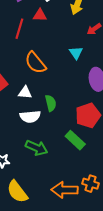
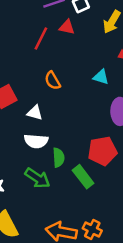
cyan triangle: (76, 53) -> (101, 77), turned -48
orange semicircle: (35, 63) -> (53, 81), size x0.7
green semicircle: (51, 103) -> (59, 158), moved

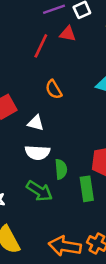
green rectangle: (83, 177) -> (87, 189), turned 30

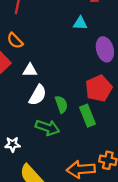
orange semicircle: (54, 89) -> (15, 41), moved
white semicircle: (37, 153) -> (38, 95), turned -50

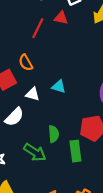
cyan triangle: (80, 23) -> (59, 87), moved
white semicircle: (38, 95) -> (14, 117), moved

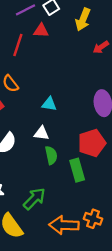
white triangle: (33, 94) -> (42, 133), moved
green arrow: (35, 152) -> (34, 199), moved, turned -70

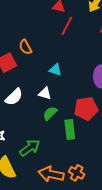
red line: (18, 45) -> (67, 26), moved
green semicircle: (51, 155) -> (50, 113), turned -133

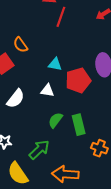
red pentagon: (86, 109) -> (78, 80), moved
green semicircle: (50, 113) -> (55, 120), moved
orange cross: (77, 173) -> (99, 148), moved

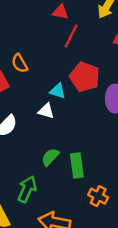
red pentagon: (78, 80) -> (85, 77), moved, turned 30
white triangle: (47, 91) -> (46, 111), moved
green arrow: (39, 150) -> (27, 189), turned -30

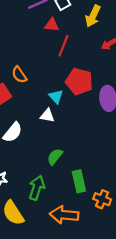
cyan triangle: (58, 91) -> (56, 96), turned 35
green rectangle: (77, 166) -> (79, 181), moved
orange cross: (98, 196) -> (102, 199), moved

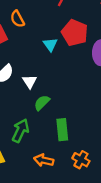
white triangle: (47, 115) -> (30, 82), moved, turned 40
orange cross: (102, 199) -> (81, 160), moved
orange arrow: (64, 215) -> (44, 160), size x0.7

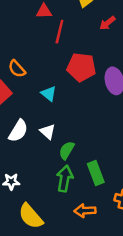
cyan triangle: (50, 44) -> (49, 94), moved
green arrow: (20, 131) -> (65, 179), moved

